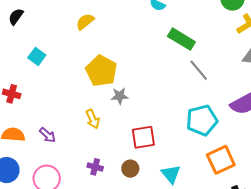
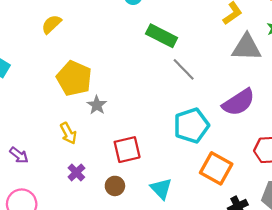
gray star: (120, 96) -> (97, 105), turned -30
orange square: (221, 160) -> (216, 168), turned -32
purple cross: (95, 167) -> (76, 172), moved, turned 35

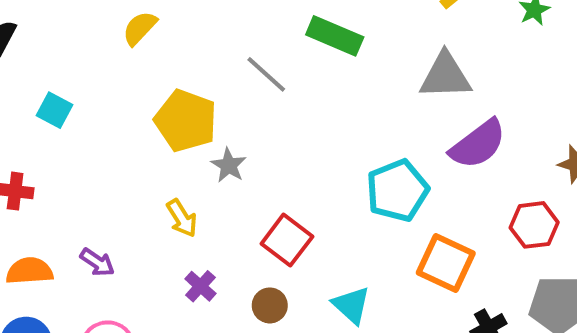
gray triangle: (247, 47) -> (445, 76), moved
gray line: (184, 69) -> (266, 74), moved
red square: (127, 150) -> (287, 240), turned -36

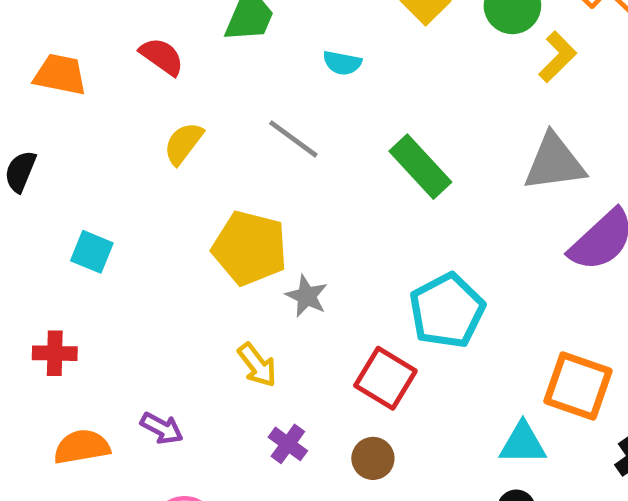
green rectangle: (335, 36) -> (420, 167), moved, turned 30
gray line: (266, 74) -> (293, 139), moved
cyan pentagon: (397, 190) -> (447, 311), moved
cyan triangle: (351, 305) -> (523, 443), moved, turned -36

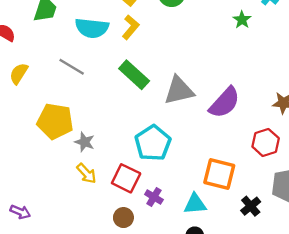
yellow L-shape: (558, 57) -> (131, 27), moved
cyan semicircle: (342, 63) -> (92, 28), size x1.8
gray triangle: (554, 163) -> (179, 90), moved
yellow arrow: (257, 365) -> (86, 173), moved
purple cross: (288, 444) -> (154, 197), moved

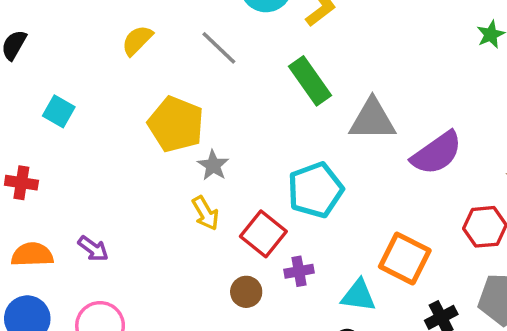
purple cross: (154, 197) -> (299, 271), turned 36

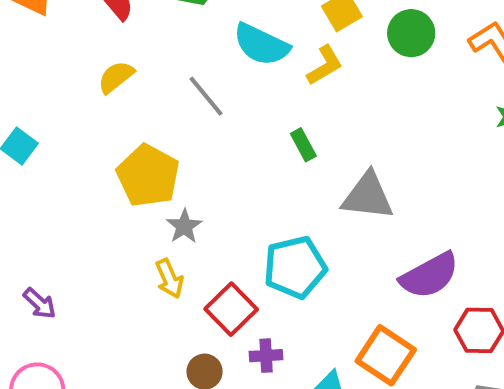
green rectangle: (310, 81) -> (303, 145), size x0.6
purple semicircle: (437, 153) -> (429, 275), moved

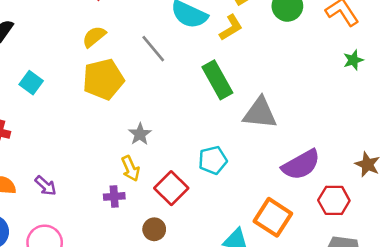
green rectangle: (303, 145) -> (217, 80), size x1.8
yellow pentagon: (148, 176) -> (103, 79), moved, turned 30
cyan pentagon: (295, 267) -> (213, 160), size x0.7
purple cross: (266, 356) -> (114, 196), moved

